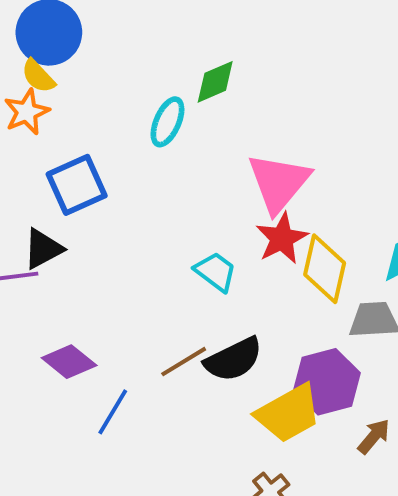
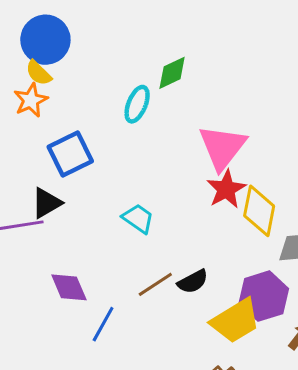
cyan trapezoid: (215, 272) -> (138, 219), moved
black semicircle: (233, 359) -> (193, 282), size x0.7
purple diamond: (69, 362) -> (69, 287), turned 30

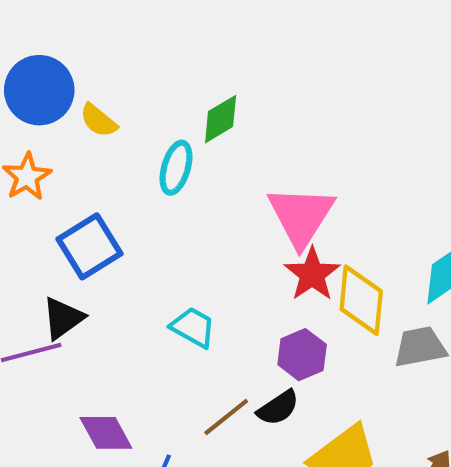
yellow semicircle: (38, 73) -> (99, 120), moved
purple hexagon: (264, 296) -> (302, 355), moved, size x0.7

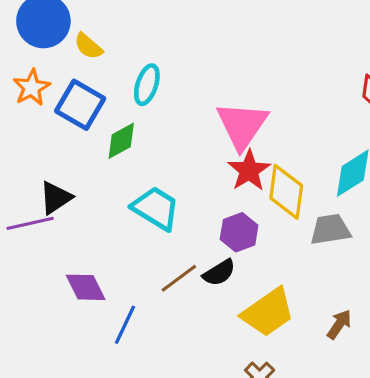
green diamond: (221, 119) -> (121, 141), moved
blue square: (89, 246) -> (80, 105), moved, turned -30
cyan trapezoid: (193, 327) -> (156, 208), size x1.4

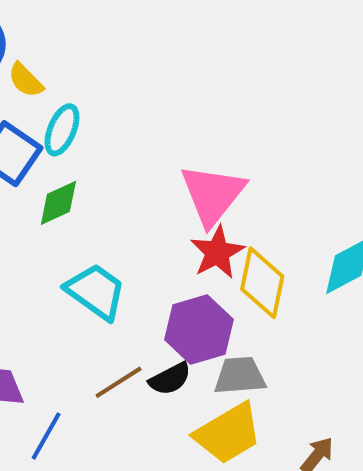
cyan ellipse: (147, 85) -> (62, 130), moved
gray trapezoid: (330, 229) -> (240, 376), moved
purple hexagon: (239, 232) -> (199, 330), size x1.4

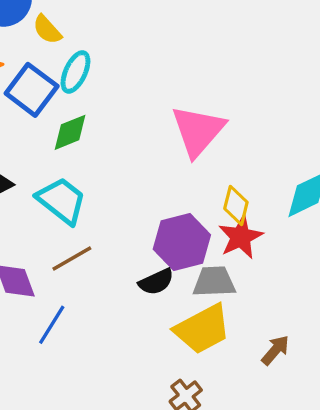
red star: (217, 252) -> (241, 237), moved
yellow diamond: (262, 283) -> (236, 205), size x0.7
cyan trapezoid: (96, 291) -> (62, 201), moved
brown line: (119, 382) -> (72, 259), moved

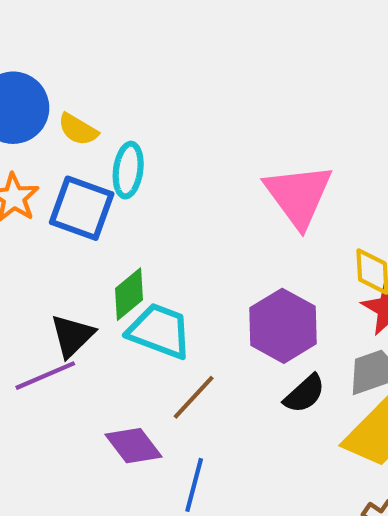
green diamond: (70, 132) -> (129, 294), moved
purple hexagon: (182, 242) -> (283, 326), moved

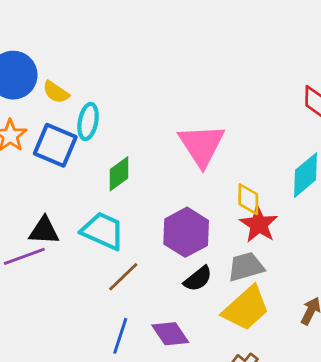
green diamond: (129, 294) -> (119, 174), moved
black triangle: (72, 336) -> (44, 231), turned 44
purple diamond: (133, 446) -> (170, 334), moved

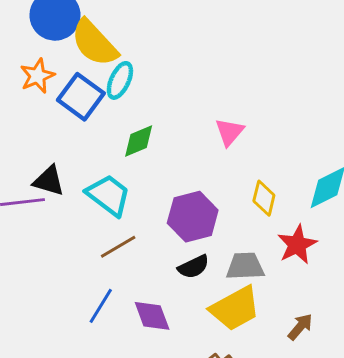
yellow semicircle: (56, 92) -> (94, 43), size x1.8
pink triangle: (202, 145) -> (229, 132), size x0.6
red star: (259, 224) -> (297, 245), moved

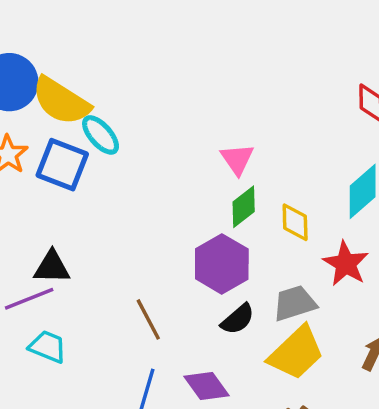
cyan ellipse: (120, 80) -> (101, 135), turned -51
green diamond: (139, 141) -> (244, 207), moved
cyan trapezoid: (108, 195) -> (48, 347), moved, size x0.7
brown line: (118, 247) -> (148, 319), turned -72

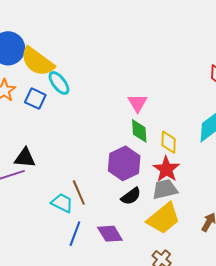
blue square: (62, 165) -> (35, 99), size x0.7
green diamond: (244, 207) -> (139, 131), turned -60
red star: (346, 264) -> (166, 169), moved
cyan trapezoid: (48, 347) -> (62, 203), moved

